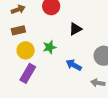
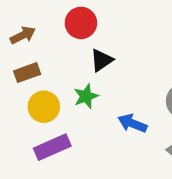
black triangle: (75, 29) -> (102, 60), moved
purple rectangle: (28, 73) -> (52, 147), turned 42

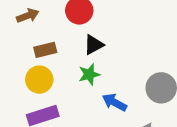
brown rectangle: (27, 73) -> (45, 50), moved
green star: (86, 96) -> (89, 74), moved

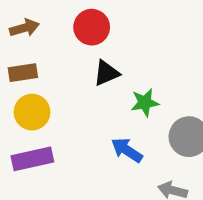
brown rectangle: (45, 50) -> (23, 73), moved
green star: (89, 74) -> (145, 103), moved

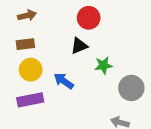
red circle: (92, 27) -> (89, 18), moved
blue arrow: (127, 150) -> (64, 81), moved

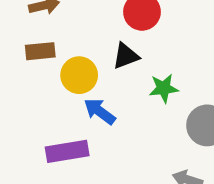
yellow circle: (31, 70) -> (79, 75), moved
purple rectangle: (30, 100) -> (67, 151), moved

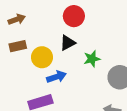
blue arrow: (100, 111) -> (56, 77), turned 132

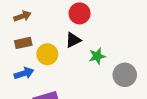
blue arrow: (56, 77) -> (24, 73), moved

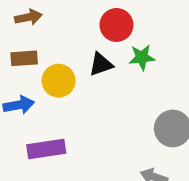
green star: (97, 56) -> (142, 57), moved

